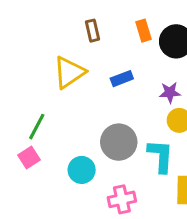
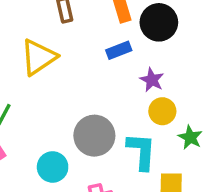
blue rectangle: (122, 79) -> (119, 50), moved
purple star: (170, 92) -> (152, 80), turned 30

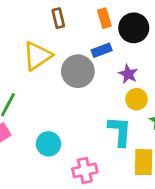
gray circle: (94, 136) -> (78, 71), moved

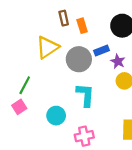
orange rectangle: (104, 18) -> (82, 26), moved
blue rectangle: (102, 50) -> (102, 51), moved
cyan L-shape: (120, 131) -> (85, 95), moved

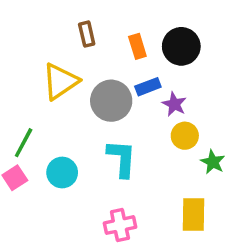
orange rectangle: (82, 26) -> (137, 46), moved
cyan circle: (56, 116) -> (62, 172), moved

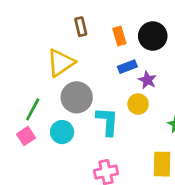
gray circle: (111, 101) -> (77, 97), moved
yellow circle: (185, 136) -> (138, 104), moved

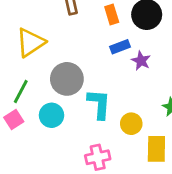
yellow triangle: (61, 63) -> (31, 43), moved
yellow circle: (138, 104) -> (131, 124), moved

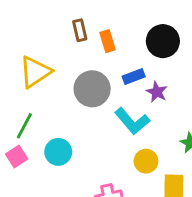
orange rectangle: (112, 15) -> (107, 41), moved
gray circle: (67, 79) -> (92, 89), moved
cyan L-shape: (99, 104) -> (132, 121), moved, turned 136

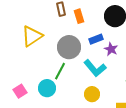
green line: (24, 126) -> (60, 71), moved
yellow circle: (146, 161) -> (92, 94), moved

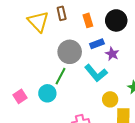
orange rectangle: (79, 16) -> (88, 20), moved
yellow triangle: (32, 36) -> (38, 21), moved, turned -40
yellow circle: (92, 94) -> (110, 99), moved

